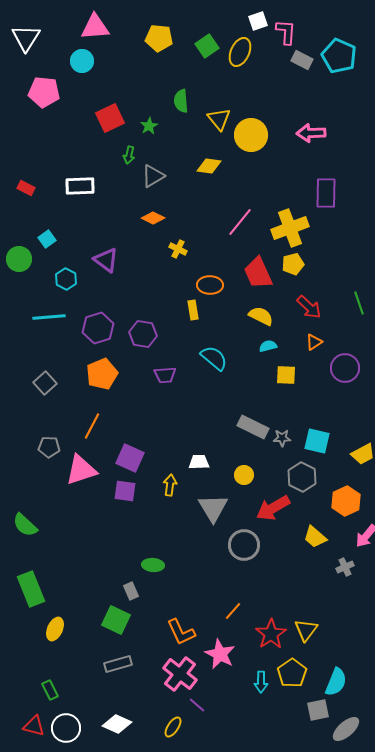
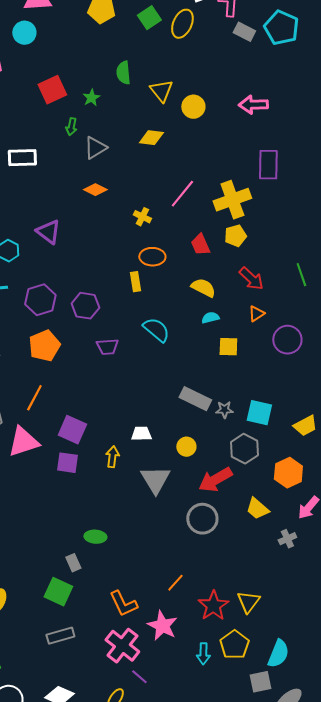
yellow circle: (251, 135) -> (193, 107), size x0.7
yellow cross: (178, 249) -> (142, 217), moved
red trapezoid: (258, 273) -> (200, 245), size x0.7
gray circle: (244, 545) -> (202, 519), moved

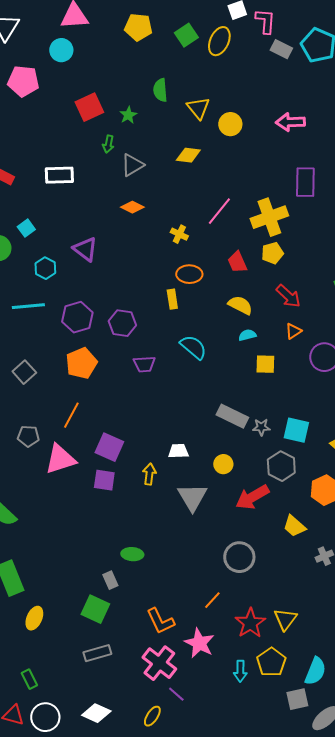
gray circle: (202, 519) -> (239, 557), moved

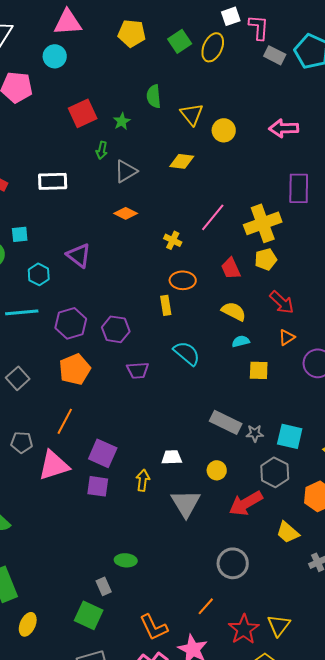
cyan square: (26, 228) -> (20, 234), turned 30

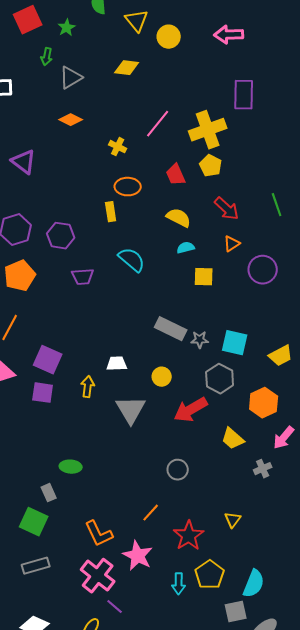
yellow pentagon: (266, 259) -> (211, 166), turned -30
gray circle: (233, 563) -> (178, 470), size x0.7
yellow triangle: (279, 625) -> (233, 520), moved, size x0.7

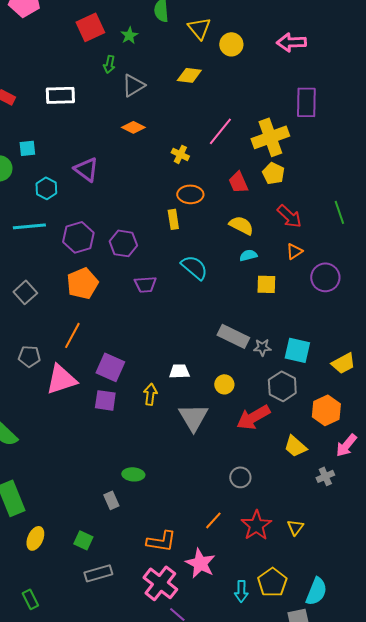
green square: (34, 522) -> (83, 540), moved, size x0.7
orange L-shape: (99, 534) -> (161, 541), turned -56
red star: (189, 536) -> (256, 525), moved

